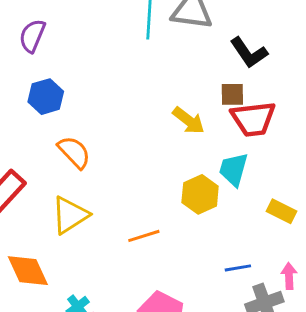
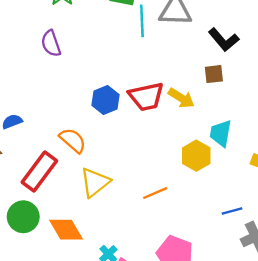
purple semicircle: (32, 36) -> (51, 43), turned -36
blue hexagon: (46, 97) -> (105, 100), moved
red trapezoid: (253, 119) -> (146, 97), moved
orange semicircle: (74, 152) -> (73, 140), moved

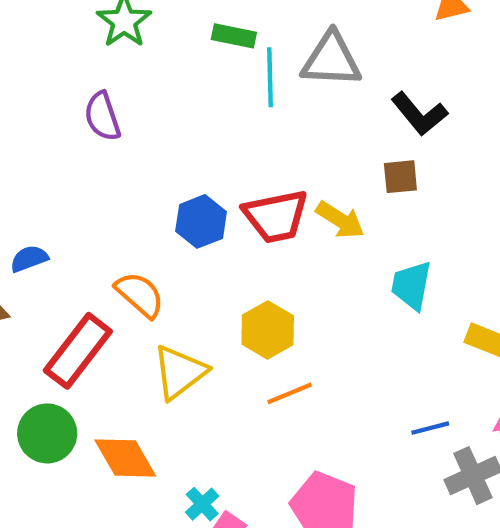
yellow hexagon: (196, 156) -> (268, 330), moved

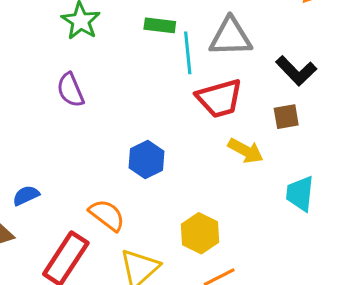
red trapezoid: (276, 216) -> (219, 98), moved

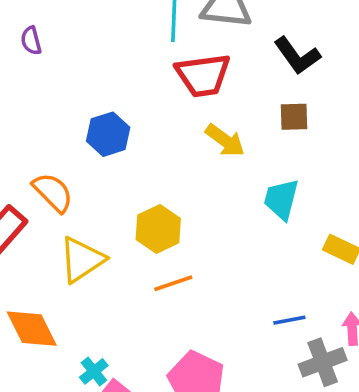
purple semicircle: (70, 90) -> (31, 41), size x0.7
brown square: (286, 117) -> (294, 117), moved

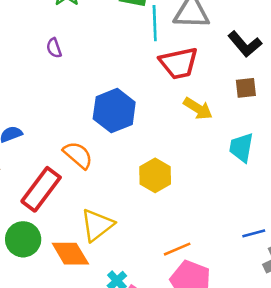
blue hexagon: (108, 134) -> (114, 111), size x1.4
yellow triangle: (82, 260) -> (97, 225), moved
orange line: (173, 283) -> (177, 249), moved

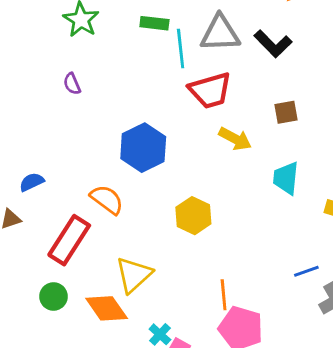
black L-shape: (245, 44) -> (273, 44), moved
green circle: (23, 239) -> (53, 296), size x0.7
orange line: (177, 249) -> (224, 295), turned -68

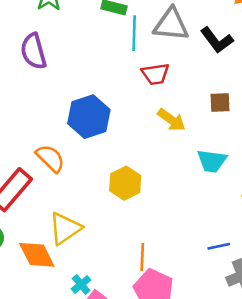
purple semicircle: (72, 84) -> (33, 51), size x1.8
red trapezoid: (210, 90) -> (155, 74), size x0.7
cyan trapezoid: (286, 178) -> (212, 161), turned -96

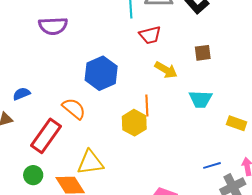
purple semicircle: (33, 51) -> (53, 26), turned -72
yellow triangle: (65, 228) -> (90, 162), turned 32
orange line: (142, 257) -> (147, 106), moved

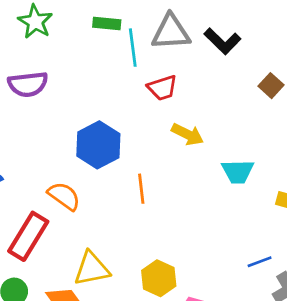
brown square: (203, 53) -> (271, 86), moved, turned -36
orange line: (147, 106) -> (141, 189), moved
yellow hexagon: (134, 123) -> (159, 278), moved

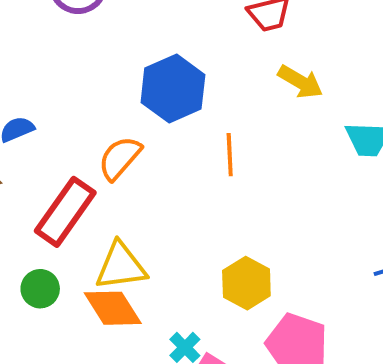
orange semicircle: (64, 196) -> (120, 158), turned -88
yellow triangle: (92, 269) -> (121, 266), moved

